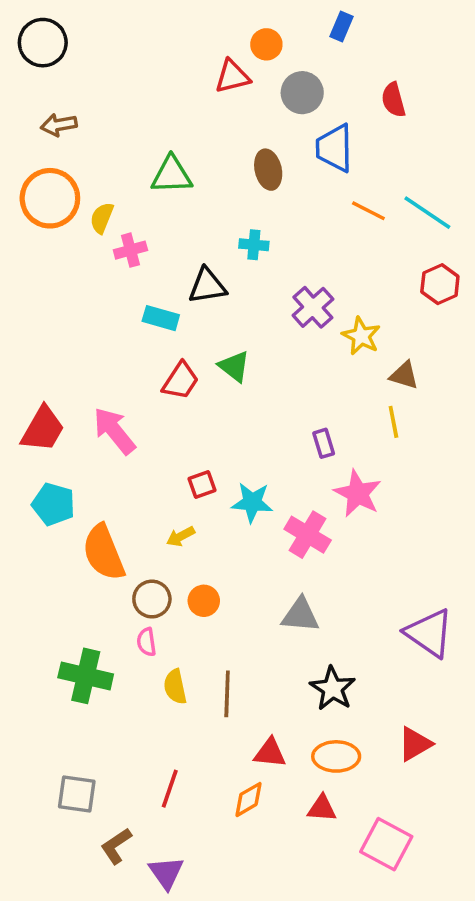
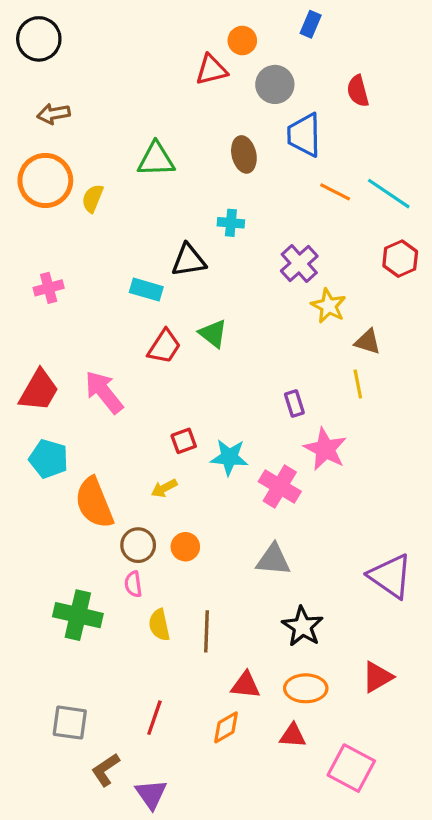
pink cross: (130, 250) -> (49, 288), moved
purple cross: (313, 307) -> (299, 264), moved

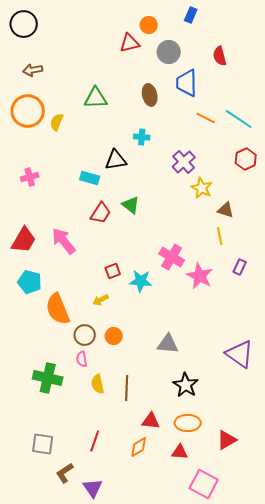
purple rectangle: (294, 403) -> (240, 267), moved, turned 42
pink cross: (280, 487) -> (172, 257), moved
red triangle: (377, 677) -> (227, 440), moved
pink square: (351, 768) -> (204, 484), moved

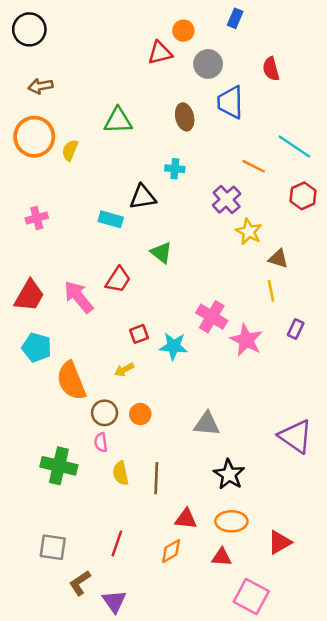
orange line: (206, 118) -> (254, 166), moved
red trapezoid: (101, 213) -> (118, 280), moved

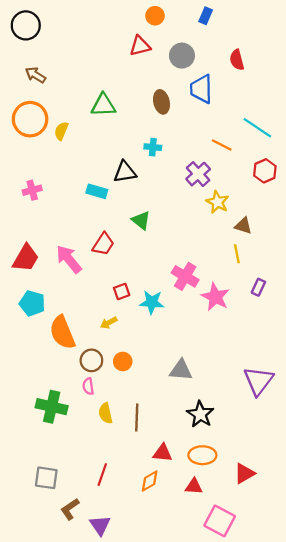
orange circle: (183, 31) -> (155, 16), moved
brown arrow: (40, 86) -> (35, 75), turned 42
purple triangle: (296, 436) -> (258, 381), turned 32

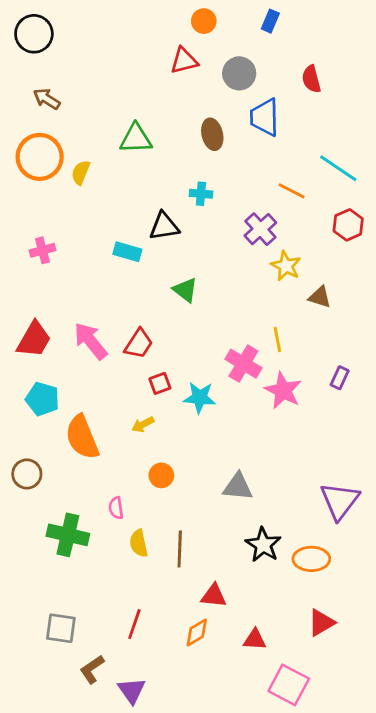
red trapezoid: (103, 244) -> (139, 344), moved
yellow line: (237, 254) -> (277, 340), moved
brown circle: (91, 360) -> (27, 474), moved
orange ellipse: (202, 455) -> (311, 559), moved

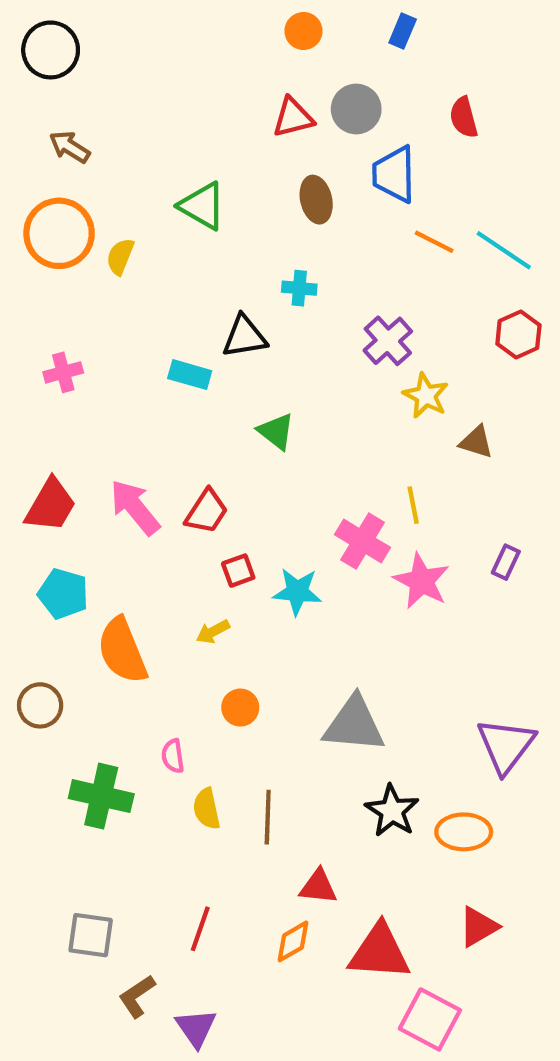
red triangle: (184, 61) -> (293, 117), moved
green triangle: (136, 139) -> (202, 206), turned 32
orange line: (292, 191) -> (434, 242), moved
gray triangle: (238, 487) -> (354, 724), size x1.4
red triangle: (255, 640) -> (379, 952), size x1.8

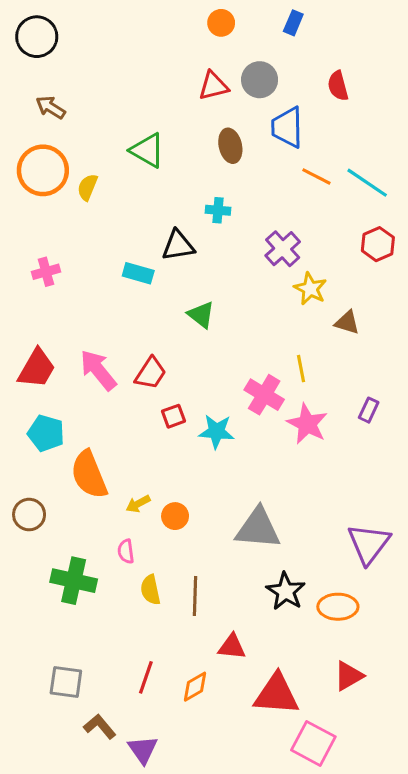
yellow arrow: (213, 632) -> (138, 504), moved
orange diamond: (293, 941) -> (195, 687), moved
brown L-shape: (137, 996) -> (100, 727), turned 84

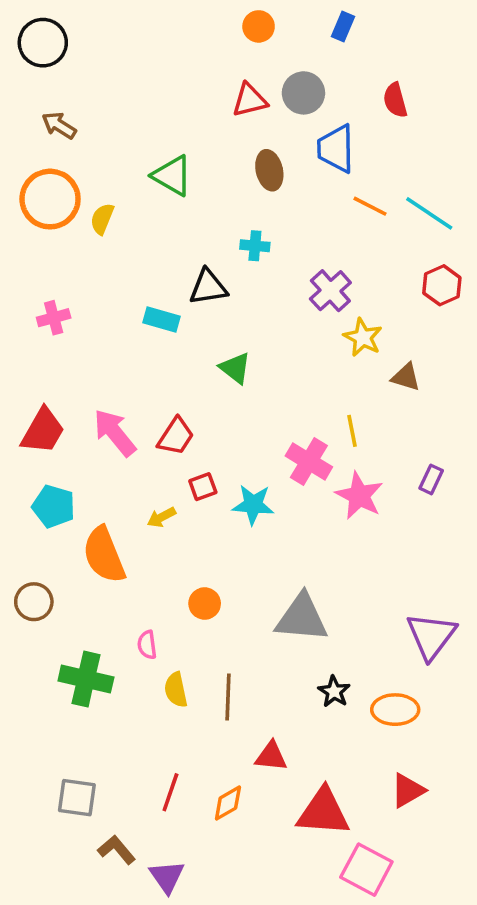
yellow arrow: (138, 504) -> (161, 517), moved
black star: (286, 591) -> (334, 692), size x0.7

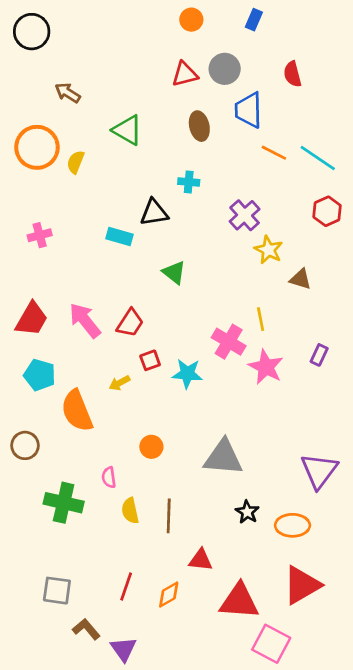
brown arrow: (59, 125) -> (68, 93), moved
red triangle: (408, 790) -> (302, 585), size x1.5

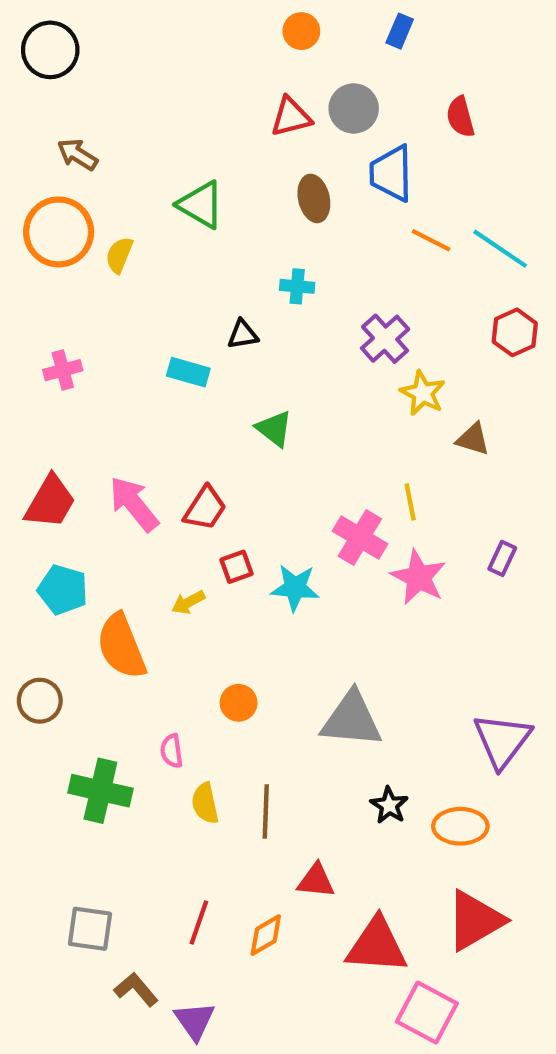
brown arrow: (68, 93) -> (77, 155), moved
black triangle: (154, 213) -> (243, 334), size x0.7

